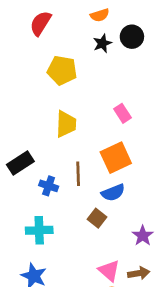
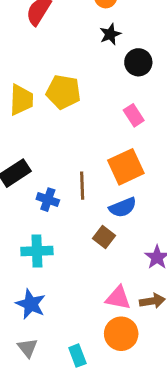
black circle: (132, 37) -> (138, 62), moved
yellow pentagon: (62, 70) -> (63, 92), moved
yellow trapezoid: (66, 124) -> (21, 100), moved
pink triangle: (109, 271) -> (118, 298), turned -30

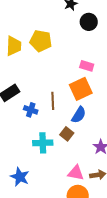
pink rectangle: (134, 115) -> (87, 66), moved, turned -40
blue semicircle: (123, 207) -> (79, 115), turned -36
cyan cross: (37, 251) -> (43, 143), moved

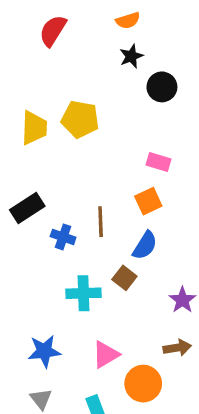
orange square: (81, 89) -> (148, 201), size x0.7
pink triangle: (76, 173) -> (106, 355), moved, turned -42
blue star: (20, 177) -> (44, 351), turned -30

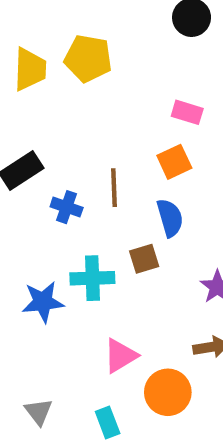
blue semicircle: (145, 245) -> (170, 218), turned -48
brown square: (124, 278) -> (144, 259), turned 35
blue star: (44, 351) -> (43, 302), moved

